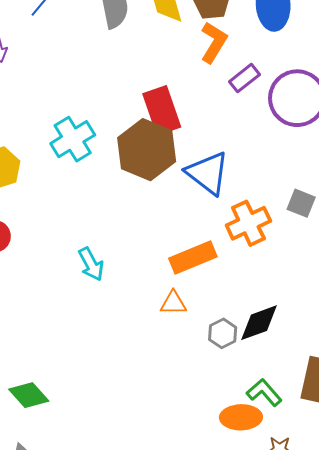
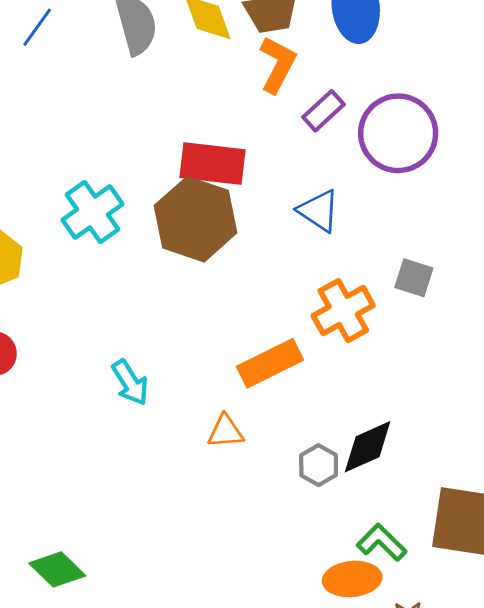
red rectangle: (162, 110) -> (213, 164), turned -60
blue triangle: (208, 173) -> (319, 211), moved, size x0.7
orange triangle: (173, 303) -> (225, 431), moved

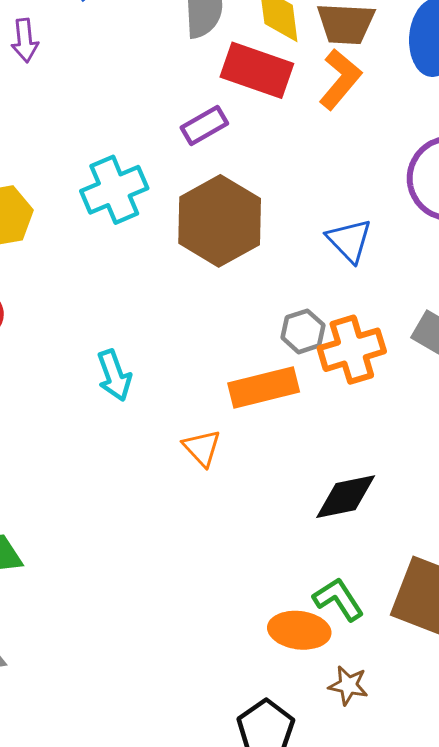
purple rectangle: (324, 111) -> (204, 125), moved
red rectangle: (213, 164) -> (257, 70), moved
orange triangle: (225, 431) -> (202, 448), turned 39
gray hexagon: (319, 465) -> (303, 331), moved

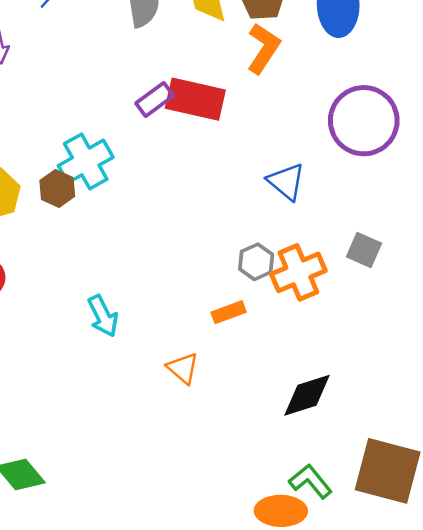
red rectangle: (257, 70) -> (195, 99), moved
brown hexagon: (220, 221) -> (57, 188), moved, size x0.5
orange rectangle: (264, 388) -> (229, 312), size x0.6

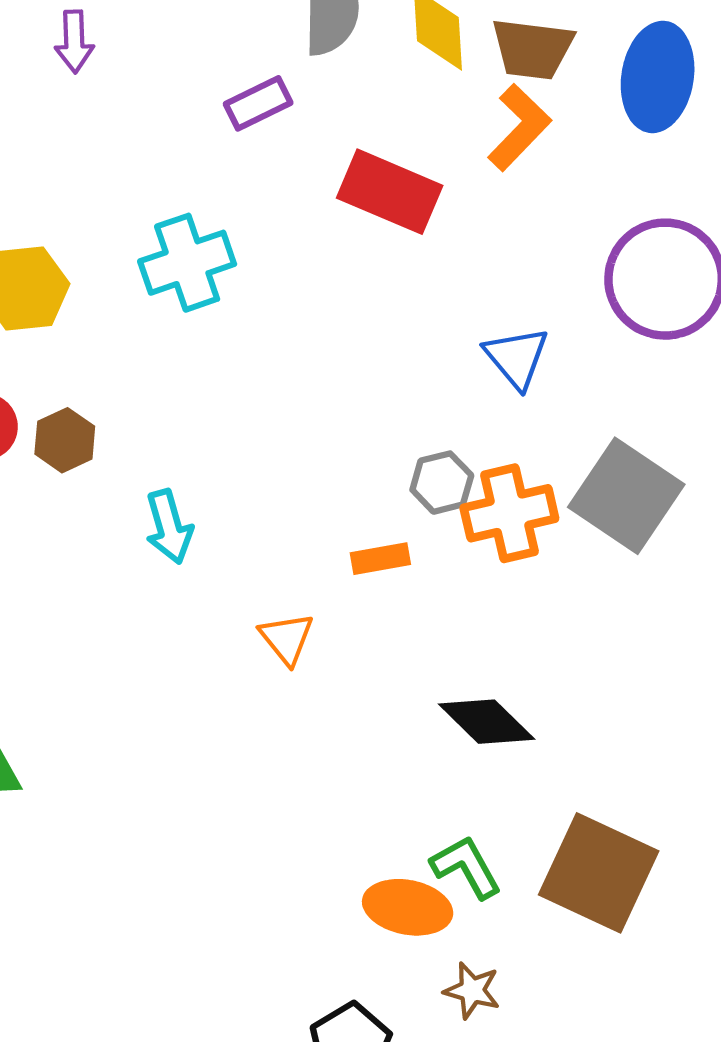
purple rectangle: (155, 100) -> (258, 103), moved
brown hexagon: (57, 188) -> (65, 440), moved
gray square: (364, 250) -> (626, 496), size x1.8
black diamond: (307, 395) -> (487, 722), turned 52

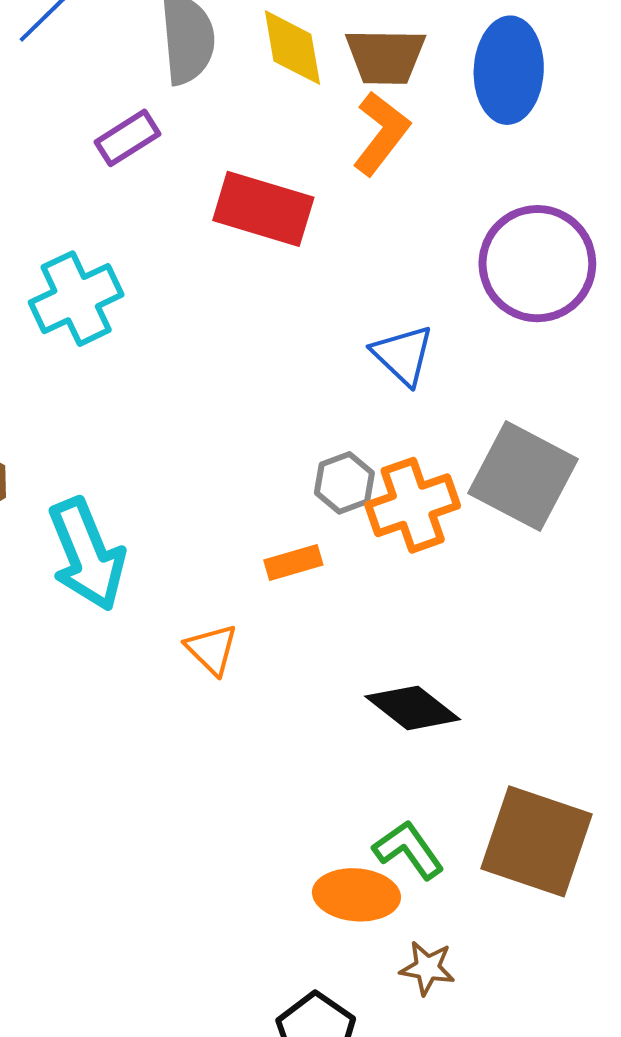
cyan arrow: (169, 527) -> (87, 554), size x1.6

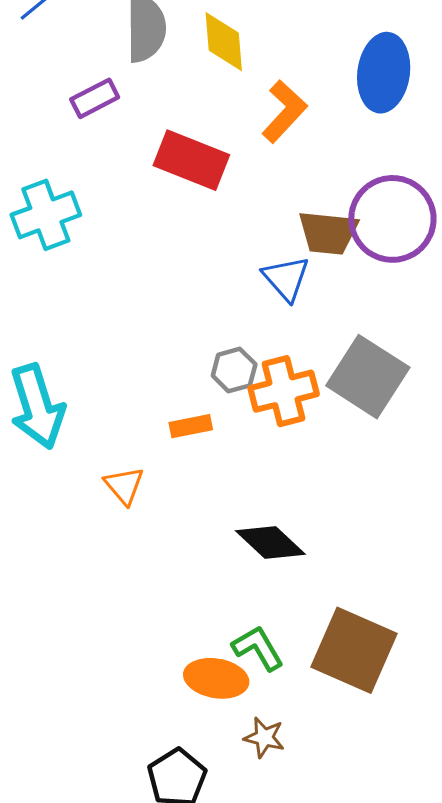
brown trapezoid: (385, 56) -> (328, 233), moved

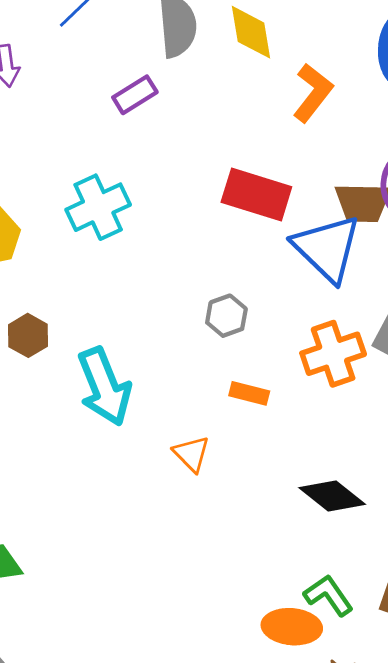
red rectangle: (191, 160) -> (256, 195), moved
blue triangle: (286, 278) -> (327, 248), size x1.6
gray hexagon: (234, 370) -> (226, 316), moved
orange rectangle: (191, 426) -> (249, 393), turned 30

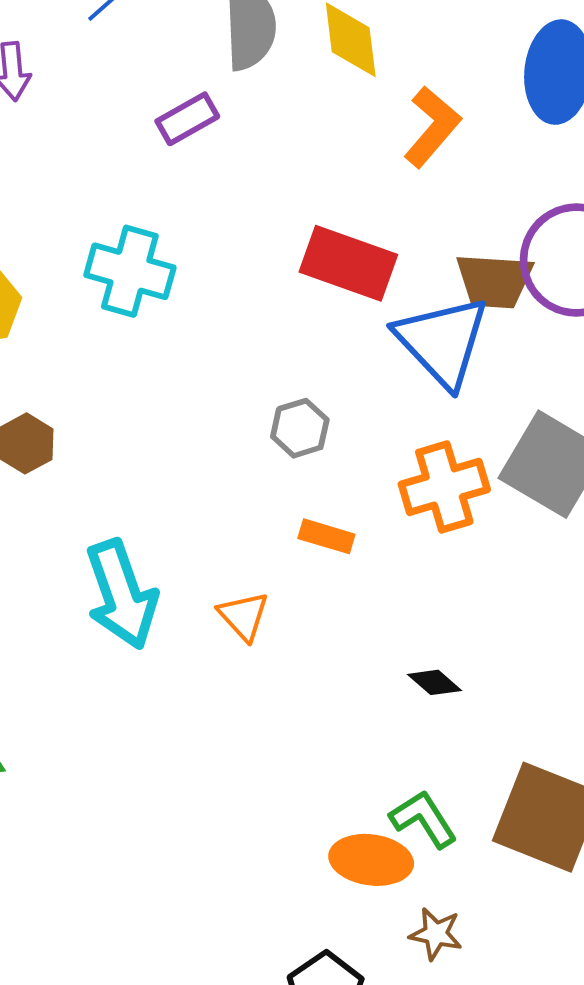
cyan cross: (98, 207) -> (130, 271), turned 38
cyan arrow: (104, 387) -> (122, 594), moved
black diamond: (332, 496) -> (434, 682), size x0.6

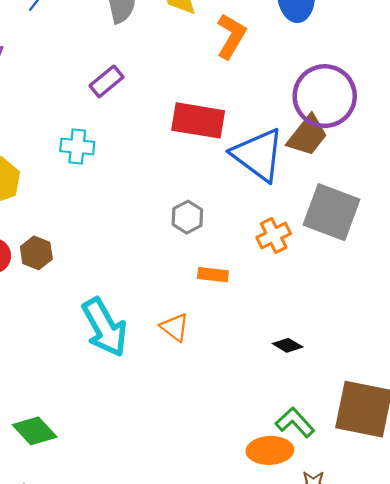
purple rectangle: (187, 119) -> (107, 81), moved
cyan cross: (130, 271) -> (77, 147), size x0.7
brown trapezoid: (494, 281) -> (307, 136), moved, turned -45
orange cross: (444, 487) -> (274, 235), size x0.7

